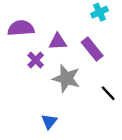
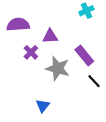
purple rectangle: (92, 49) -> (84, 56), moved

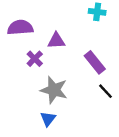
cyan cross: (86, 11) -> (97, 12), turned 32
gray star: (58, 68) -> (54, 90), moved

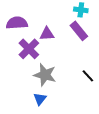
purple cross: (35, 59) -> (29, 49), size x1.5
purple rectangle: (95, 62) -> (79, 31), moved

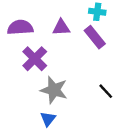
purple triangle: (47, 34) -> (61, 27), moved

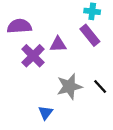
purple triangle: (61, 27) -> (58, 44), moved
gray star: (54, 90) -> (69, 86), moved, turned -30

